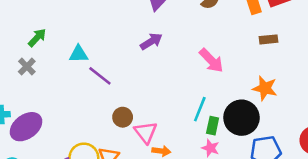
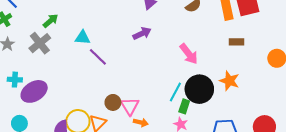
gray cross: (27, 66) -> (40, 43), size x1.5
brown circle: (123, 117) -> (113, 102), moved
black circle: (241, 118) -> (199, 89), moved

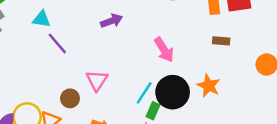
pink triangle: (130, 106) -> (97, 80), moved

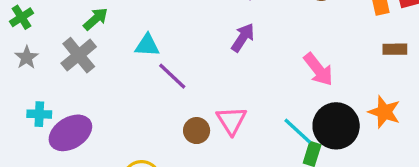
purple arrow: (112, 21) -> (243, 38), turned -30
cyan line: (144, 93) -> (298, 131), turned -75
brown circle: (70, 98) -> (197, 131), moved

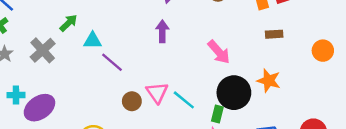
green arrow: (96, 19) -> (69, 23), moved
purple arrow: (243, 38) -> (162, 31), turned -30
cyan line: (298, 131) -> (184, 100), moved

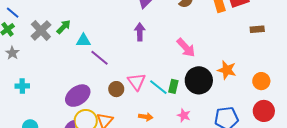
brown rectangle: (274, 34) -> (257, 29), moved
gray cross: (43, 50) -> (41, 30), moved
orange circle: (323, 51) -> (261, 81), moved
purple ellipse: (39, 108) -> (78, 96), moved
green rectangle: (217, 114) -> (173, 86), moved

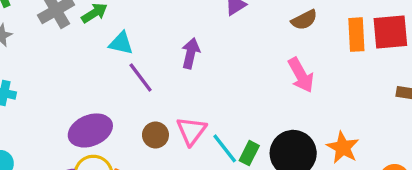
purple arrow: (140, 32) -> (191, 53), moved
pink arrow: (186, 48) -> (301, 75), moved

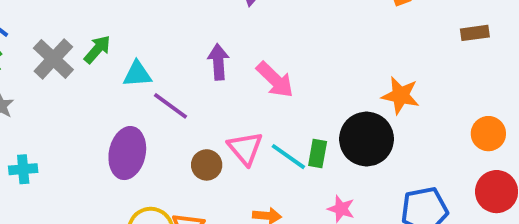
pink arrow: (301, 75) -> (275, 80), moved
purple ellipse: (90, 130) -> (127, 153), moved, turned -39
orange star: (343, 148) -> (401, 95), moved

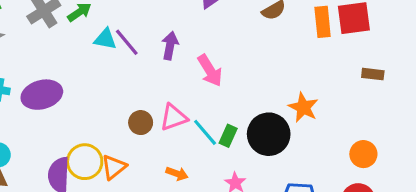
purple line: (171, 106) -> (127, 42), moved
pink triangle: (245, 148) -> (174, 117), turned 36
purple ellipse: (127, 153) -> (42, 95), moved, turned 48

